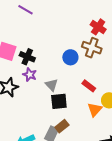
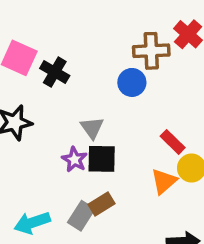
brown cross: (92, 48) -> (151, 51), moved, turned -30
purple star: (30, 75) -> (75, 159), moved
red rectangle: (89, 86) -> (173, 142), moved

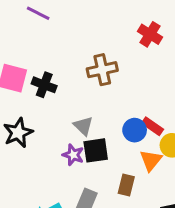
brown cross: (151, 51) -> (102, 70), moved
blue circle: (132, 82) -> (135, 130), moved
brown rectangle: (102, 204) -> (126, 185), moved, turned -35

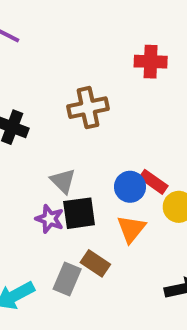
red cross: (150, 34) -> (151, 62), turned -30
orange triangle: (151, 160) -> (131, 229), moved
brown rectangle: (126, 185) -> (95, 263), moved, turned -70

